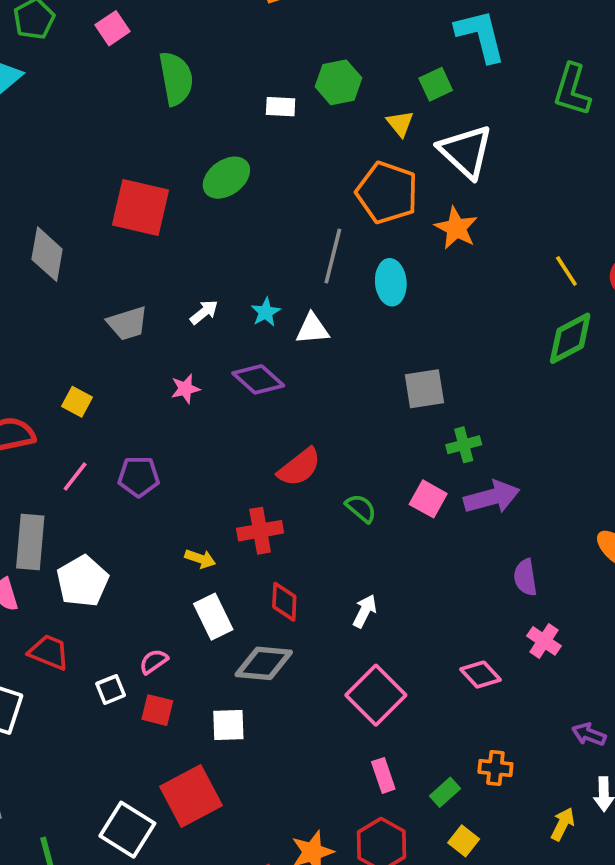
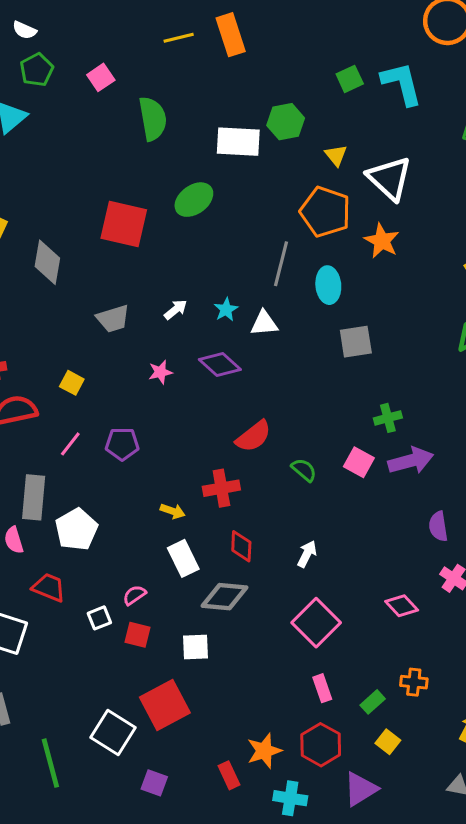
green square: (436, 84) -> (350, 79), moved
white rectangle: (281, 107) -> (238, 142), size x1.8
gray square: (424, 389) -> (356, 342), moved

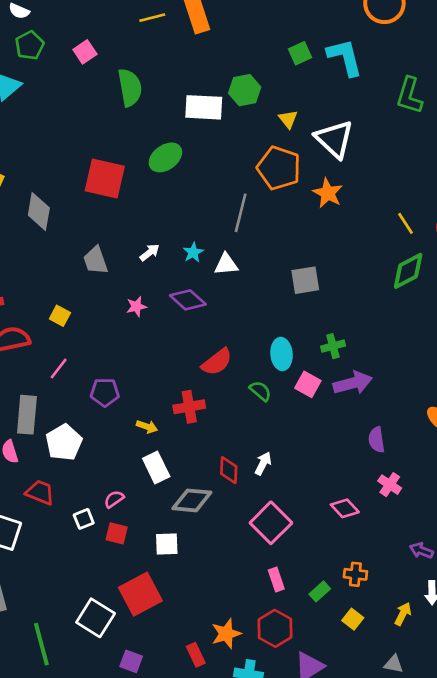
cyan ellipse: (328, 285) -> (282, 354), moved
gray trapezoid: (113, 319) -> (96, 260), turned 88
purple pentagon: (122, 444) -> (105, 392), moved
red diamond: (241, 546) -> (229, 470), moved
yellow square: (388, 742) -> (353, 619), moved

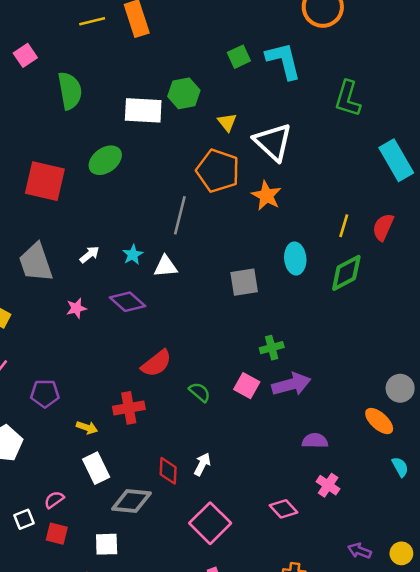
yellow line: (406, 223) -> (344, 226), turned 50
gray trapezoid: (96, 260) -> (36, 262), size x1.4
cyan ellipse: (282, 354) -> (295, 259), moved
purple semicircle: (377, 440) -> (315, 441), turned 100

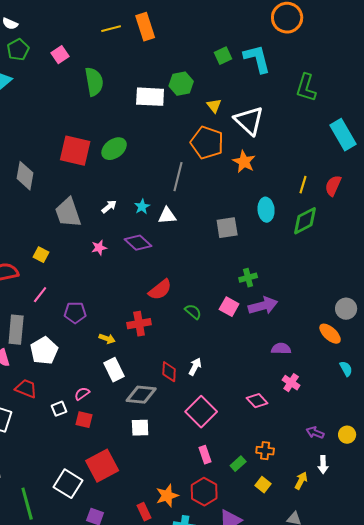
green ellipse: (105, 160) -> (114, 149), moved
white square: (107, 544) -> (140, 428), moved

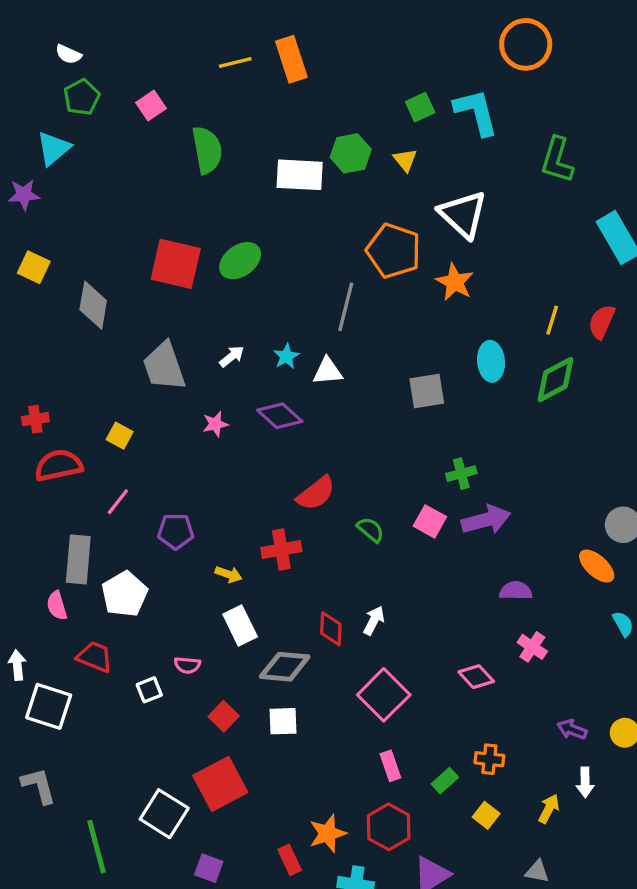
yellow triangle: (214, 106) -> (405, 160), moved
pink semicircle: (82, 394) -> (187, 665), turned -140
red square: (84, 420) -> (224, 716), moved, turned 30

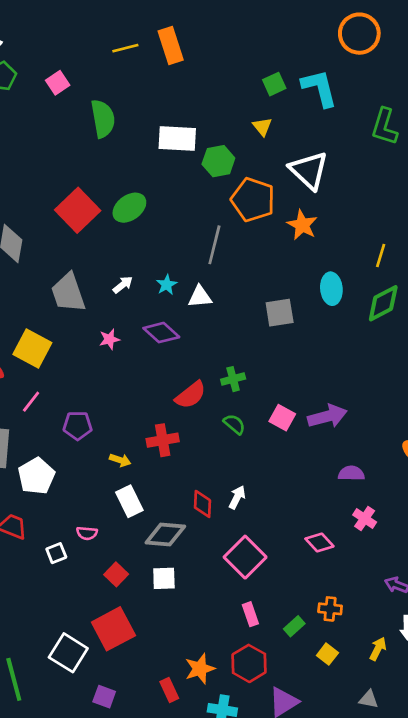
green hexagon: (351, 153) -> (218, 161), moved
red square: (176, 264) -> (78, 210), turned 33
yellow square: (120, 436) -> (32, 348), size x1.8
green cross: (461, 474) -> (233, 379), moved

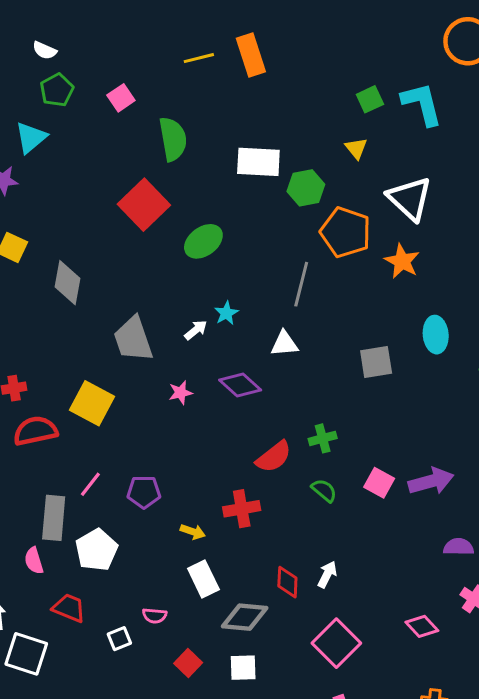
red square: (78, 210) -> (144, 205), moved
cyan star: (167, 285) -> (226, 313), moved
pink line: (31, 402) -> (90, 484), moved

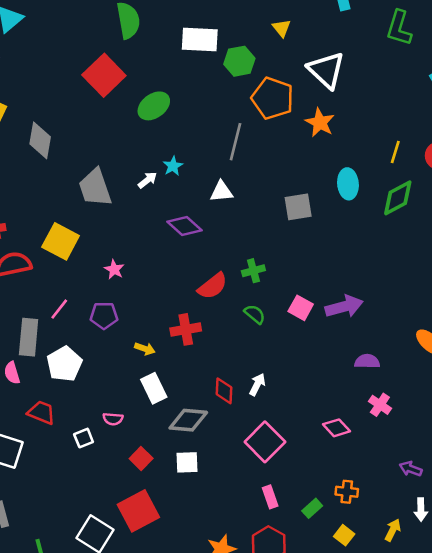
pink star: (181, 393) -> (114, 269), moved, turned -30

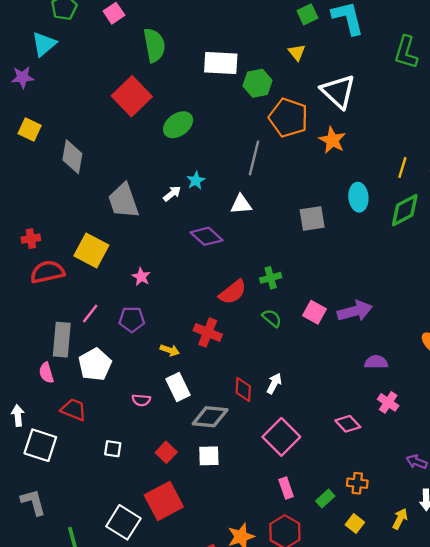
red cross: (186, 329) -> (208, 332), turned 32
pink semicircle: (113, 419) -> (141, 400), moved
white square: (84, 438) -> (113, 449), moved, turned 30

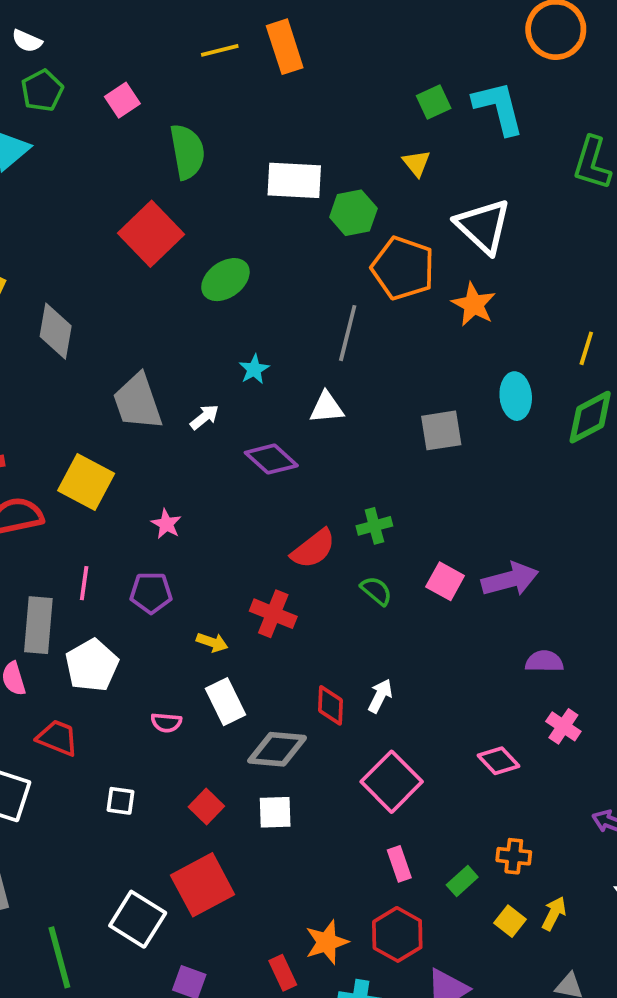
white arrow: (172, 194) -> (204, 417), moved
pink line: (90, 313) -> (84, 583), turned -30
yellow arrow: (400, 519) -> (554, 913), moved

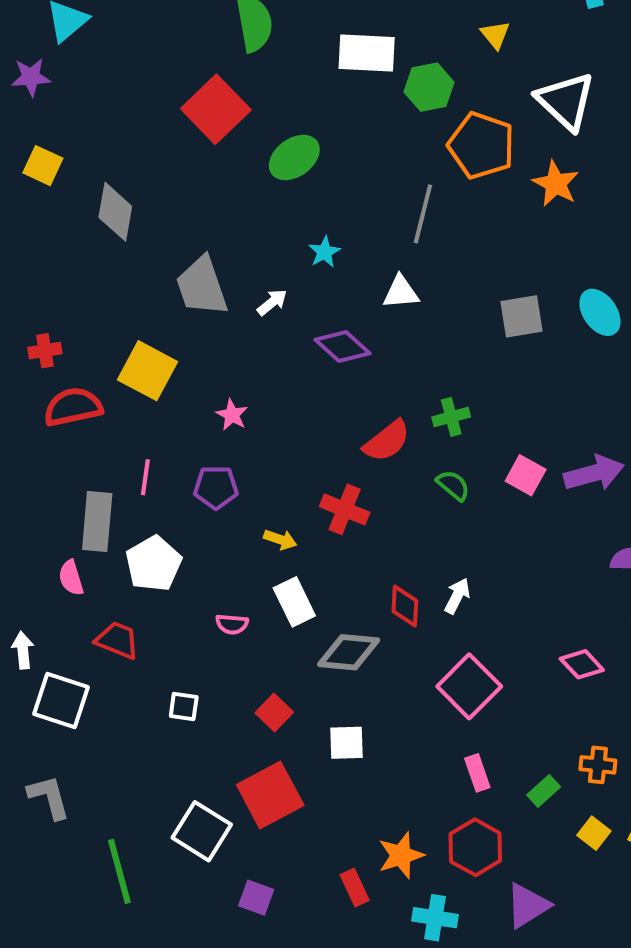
cyan ellipse: (516, 396) -> (600, 312), moved, turned -30
white square: (275, 812) -> (347, 743), moved

